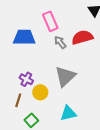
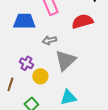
gray arrow: (60, 42) -> (49, 40), moved, turned -64
brown line: (18, 100) -> (10, 84), moved

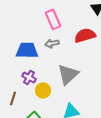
blue trapezoid: (24, 21) -> (27, 50), moved
gray arrow: (49, 40) -> (52, 43), moved

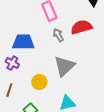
gray arrow: (52, 43) -> (58, 35), moved, turned 72
purple cross: (29, 77) -> (12, 63), moved

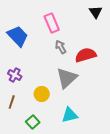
red semicircle: (81, 27) -> (86, 55), moved
blue trapezoid: (23, 42) -> (18, 36), moved, turned 45

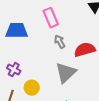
blue trapezoid: (18, 36) -> (17, 31), turned -45
yellow circle: (42, 94) -> (32, 88), moved

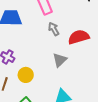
gray triangle: (66, 73) -> (60, 60), size x0.7

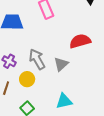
gray arrow: (54, 29) -> (37, 59), moved, size x1.5

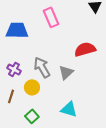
cyan triangle: (64, 101) -> (69, 109), turned 30

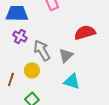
purple cross: (14, 69) -> (20, 36), moved
cyan triangle: (69, 109) -> (72, 81), moved

